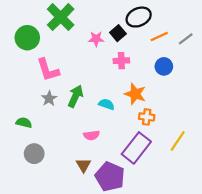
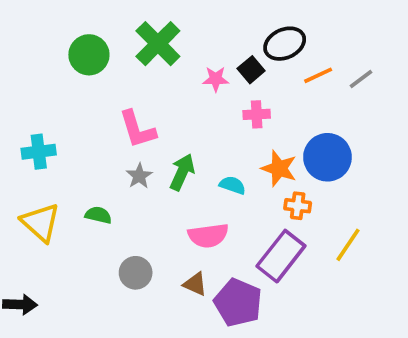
green circle: (27, 38) -> (89, 55), moved
blue circle: (164, 66) -> (327, 157), moved, size x1.6
pink semicircle: (92, 135) -> (208, 236), size x1.5
gray circle: (34, 154) -> (136, 273), moved
brown triangle: (84, 165) -> (195, 284), turned -35

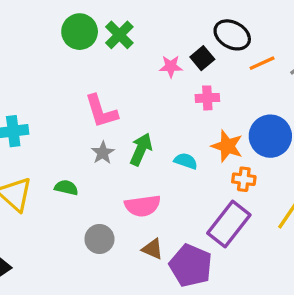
green cross: (158, 44) -> (119, 35), size x0.7
black ellipse: (285, 44) -> (232, 35), turned 52
green circle: (89, 55) -> (80, 32), moved
pink semicircle: (208, 236) -> (143, 206), moved

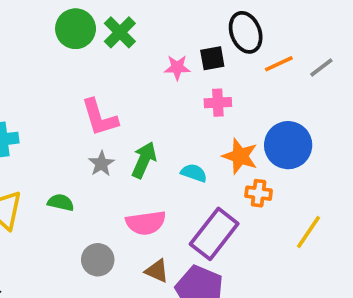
black ellipse: (232, 35) -> (246, 32), turned 40
black square: (202, 58) -> (212, 58), turned 30
purple rectangle: (229, 224) -> (214, 234), moved

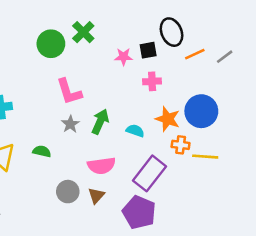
green circle: (76, 29) -> (51, 44), moved
yellow line: (308, 232) -> (205, 157), moved, turned 60
brown triangle: (157, 271) -> (96, 195), moved, turned 48

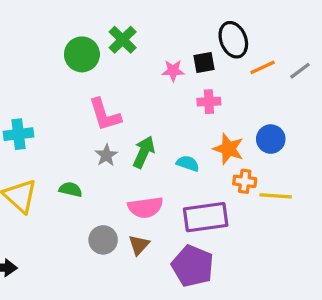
blue circle: (201, 111) -> (271, 139), size x0.7
purple rectangle: (149, 173) -> (206, 217), turned 44

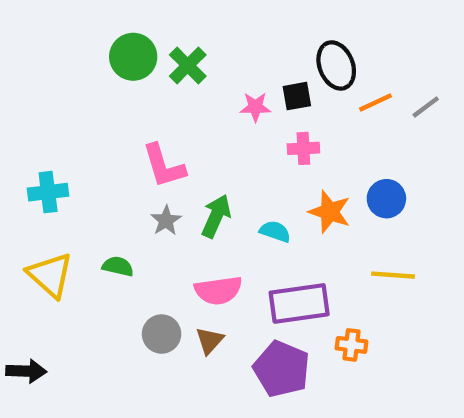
green circle: (82, 54) -> (133, 57), moved
orange cross: (245, 181) -> (351, 345), moved

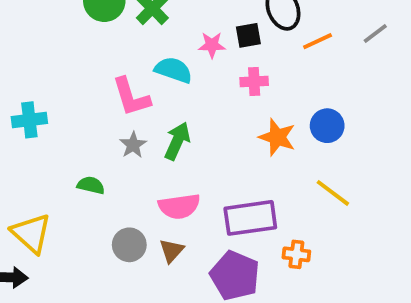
gray line: (426, 107) -> (375, 33), moved
cyan semicircle: (275, 231) -> (173, 70), moved, size x1.4
yellow triangle: (50, 275) -> (31, 233), moved
yellow line: (393, 275) -> (333, 193), turned 33

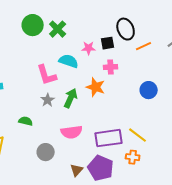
orange star: (277, 137) -> (96, 87), moved
yellow line: (333, 193) -> (138, 135), moved
brown triangle: (172, 251) -> (77, 170), moved

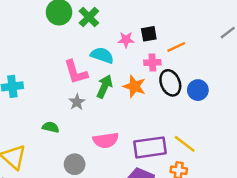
black ellipse: (126, 29) -> (170, 83), moved
orange line: (144, 46) -> (176, 47), moved
green arrow: (71, 98) -> (104, 86), moved

